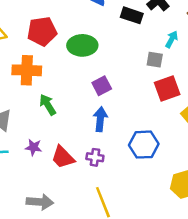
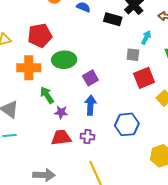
green ellipse: (82, 45) -> (64, 60), moved
purple star: (33, 147) -> (61, 112), moved
red trapezoid: (63, 157) -> (61, 138), turned 130

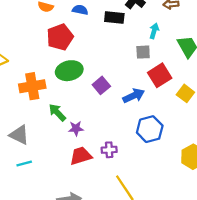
red pentagon: (40, 35) -> (60, 37), moved
blue arrow: (90, 105) -> (134, 96), moved, turned 72

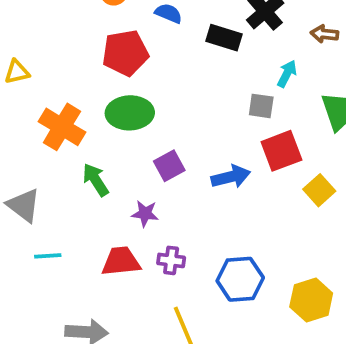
purple square: (101, 85) -> (169, 166), moved
orange cross: (32, 86) -> (62, 127), turned 30
purple star: (76, 128) -> (145, 214), moved
blue hexagon: (150, 129) -> (240, 279), moved
cyan line: (24, 164) -> (48, 256), moved

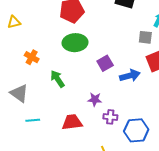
orange cross: (62, 127) -> (32, 57), moved, size x0.6
purple square: (169, 166) -> (105, 63), moved
purple star: (145, 214) -> (95, 99), moved
purple cross: (171, 260) -> (110, 117), moved

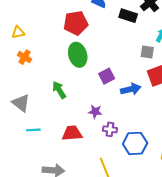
green ellipse: (75, 43) -> (78, 55), turned 75
orange cross: (32, 57) -> (25, 57), moved

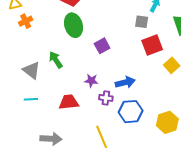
orange cross: (25, 57) -> (26, 21), moved, turned 32
blue arrow: (131, 89) -> (125, 82), moved
gray triangle: (21, 103) -> (31, 70), moved

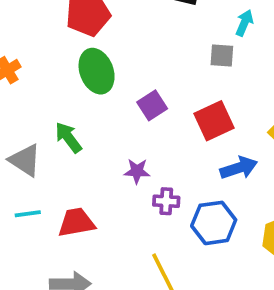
red square: (152, 45) -> (214, 121), moved
blue arrow: (125, 82) -> (239, 168), moved
red trapezoid: (69, 102) -> (76, 222), moved

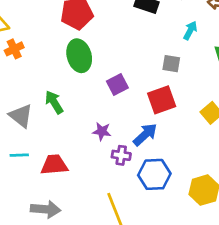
gray square: (222, 56) -> (171, 64), moved
blue arrow: (239, 168) -> (145, 135), moved, turned -30

